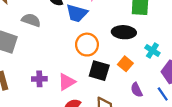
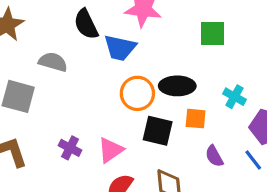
black ellipse: (124, 32) -> (177, 86), moved
orange square: (125, 64) -> (196, 119), turned -32
purple cross: (39, 79) -> (70, 148), turned 32

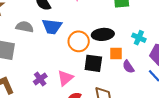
blue trapezoid: (120, 48) -> (52, 26), moved
purple cross: (70, 148) -> (40, 79), turned 32
purple semicircle: (214, 156) -> (128, 67), moved

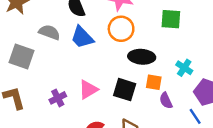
blue trapezoid: (52, 26) -> (82, 37), turned 30
orange circle: (79, 41) -> (121, 29), moved
pink triangle: (65, 78) -> (88, 89), moved

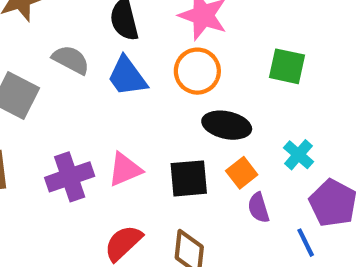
orange square: (154, 82) -> (242, 173), turned 35
black square: (125, 90) -> (189, 178), turned -30
purple cross: (58, 98) -> (70, 177), size x1.5

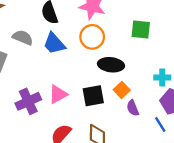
cyan cross: (298, 155) -> (162, 77), moved, turned -35

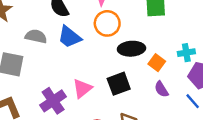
orange square: (122, 90) -> (157, 63), moved

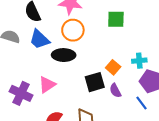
black ellipse: (131, 49) -> (64, 55), moved
black square: (119, 84) -> (95, 82), moved
purple cross: (53, 101) -> (21, 93), turned -35

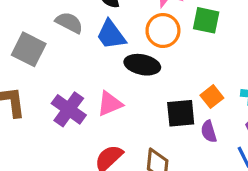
green square: (116, 19) -> (206, 20), moved

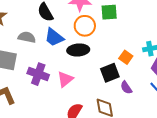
purple cross: (69, 109) -> (38, 74), moved
purple semicircle: (209, 131) -> (126, 88), moved

